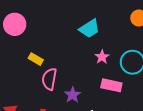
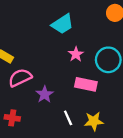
pink semicircle: (49, 79) -> (20, 78), turned 55

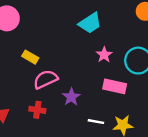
red cross: (12, 118) -> (37, 110), moved
white line: (68, 118) -> (96, 122), turned -56

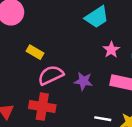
purple star: (71, 97) -> (83, 81), moved, turned -30
red cross: (37, 110) -> (42, 107), size x1.5

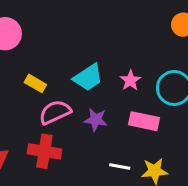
cyan trapezoid: (97, 17) -> (88, 77), moved

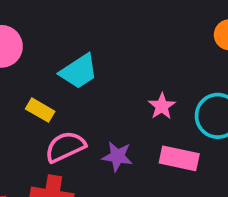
cyan trapezoid: (88, 77) -> (79, 71), moved

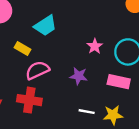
purple star: (117, 156) -> (79, 76), moved
pink rectangle: (179, 158) -> (119, 82), moved

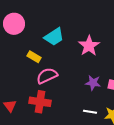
pink star: (95, 46) -> (89, 46), moved, size x1.5
purple star: (79, 76) -> (93, 83), moved

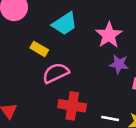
purple star: (93, 83) -> (119, 64), moved
red cross: (40, 102) -> (72, 106), moved

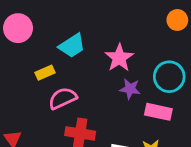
yellow rectangle: (39, 49) -> (45, 73), turned -54

